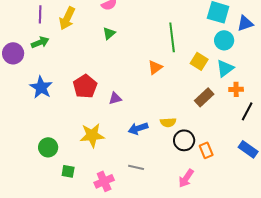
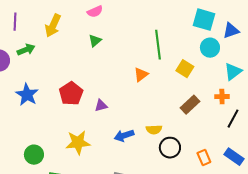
purple line: (40, 14) -> (15, 22), moved
cyan triangle: (225, 68) -> (233, 72), moved
orange rectangle: (206, 150) -> (204, 158), moved

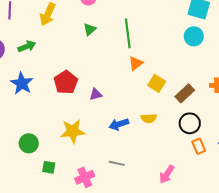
green line: (158, 45) -> (128, 33), moved
cyan circle: (210, 48) -> (194, 36), moved
green arrow: (26, 50) -> (27, 46), moved
yellow square: (185, 69) -> (157, 83), moved
black circle: (170, 148) -> (190, 123), moved

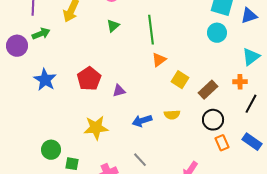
green arrow: (27, 46) -> (41, 34), moved
green circle: (29, 143) -> (51, 150), moved
gray line: (117, 163) -> (140, 160), turned 35

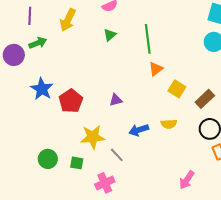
red pentagon: (89, 79) -> (71, 101), moved
gray line: (140, 160) -> (117, 155), moved
green square: (72, 164) -> (77, 163), moved

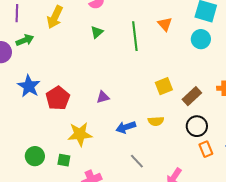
orange triangle: (156, 69) -> (165, 24), moved, turned -35
yellow square: (177, 89) -> (164, 86), turned 36
gray line: (117, 155) -> (137, 161), moved

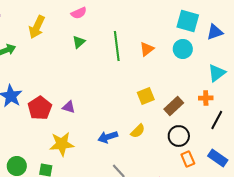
orange triangle: (165, 24) -> (147, 49), moved, turned 35
purple triangle: (103, 97) -> (69, 107), moved, turned 32
yellow semicircle: (156, 121) -> (138, 131), turned -42

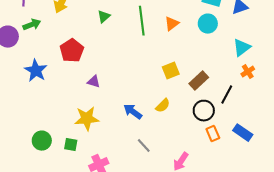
orange cross: (206, 98) -> (248, 72), moved, turned -32
red pentagon: (40, 108) -> (72, 51), moved
black line: (217, 120) -> (227, 95), moved
blue arrow: (108, 137) -> (133, 112), turned 54

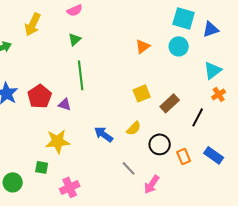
green line: (142, 21) -> (81, 75), moved
red pentagon: (72, 51) -> (40, 96), moved
black circle: (204, 111) -> (160, 144), moved
green circle: (42, 141) -> (13, 182), moved
gray line: (144, 146) -> (129, 168), moved

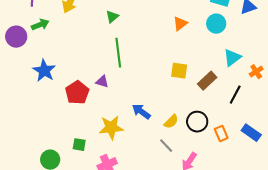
cyan triangle: (213, 70) -> (232, 58), moved
yellow square: (142, 93) -> (179, 71), turned 30
red pentagon: (40, 96) -> (77, 93), moved
yellow semicircle: (134, 128) -> (171, 122), moved
yellow star: (58, 141) -> (111, 128), moved

